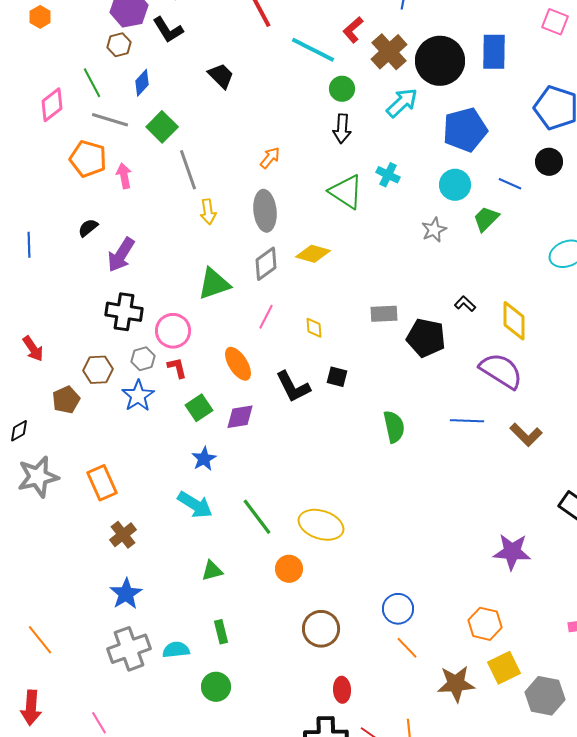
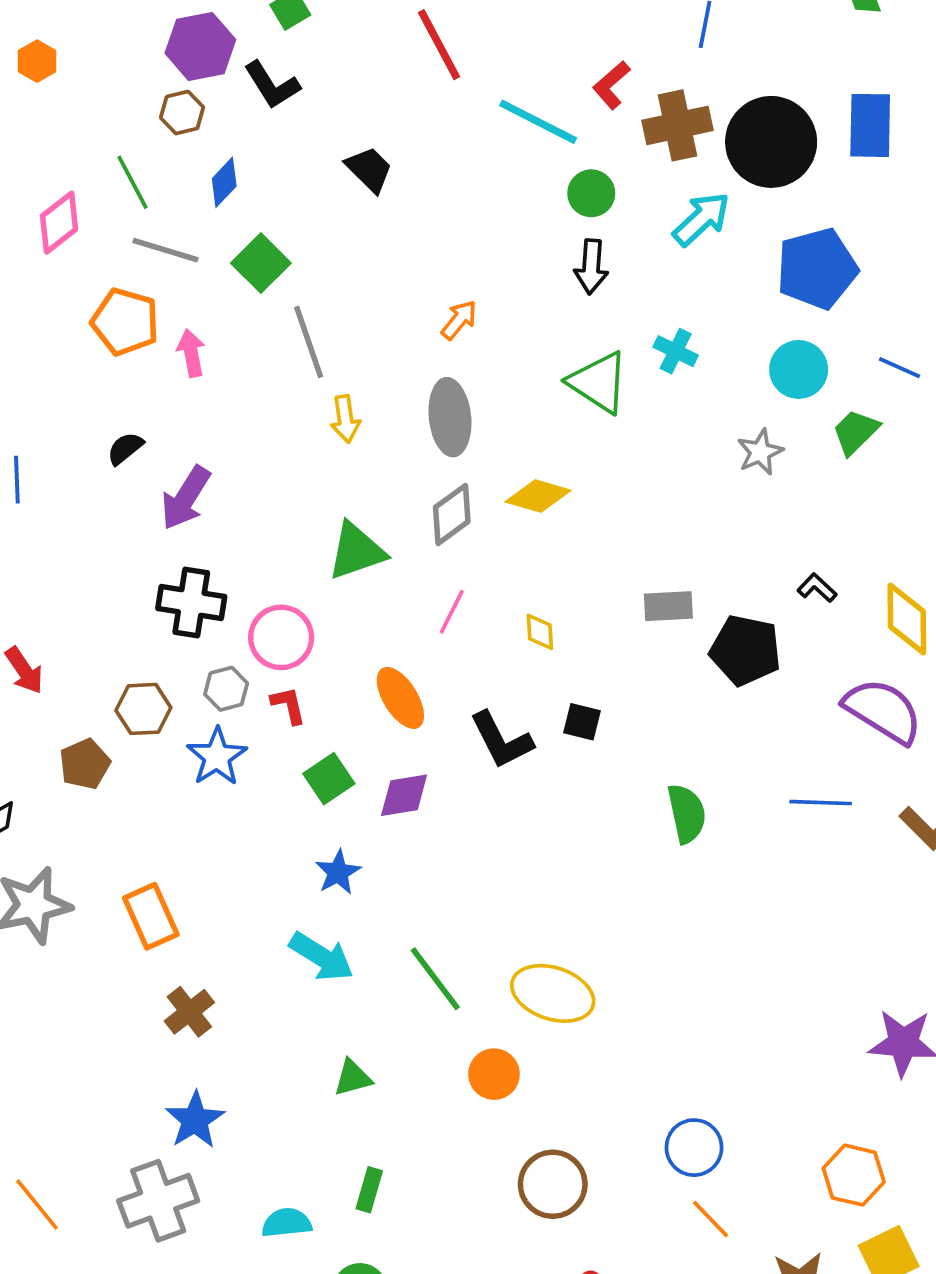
brown cross: (389, 52) -> (677, 125), turned 30
green rectangle: (221, 632) -> (369, 1190), turned 30
gray cross: (129, 649) -> (158, 1201), moved

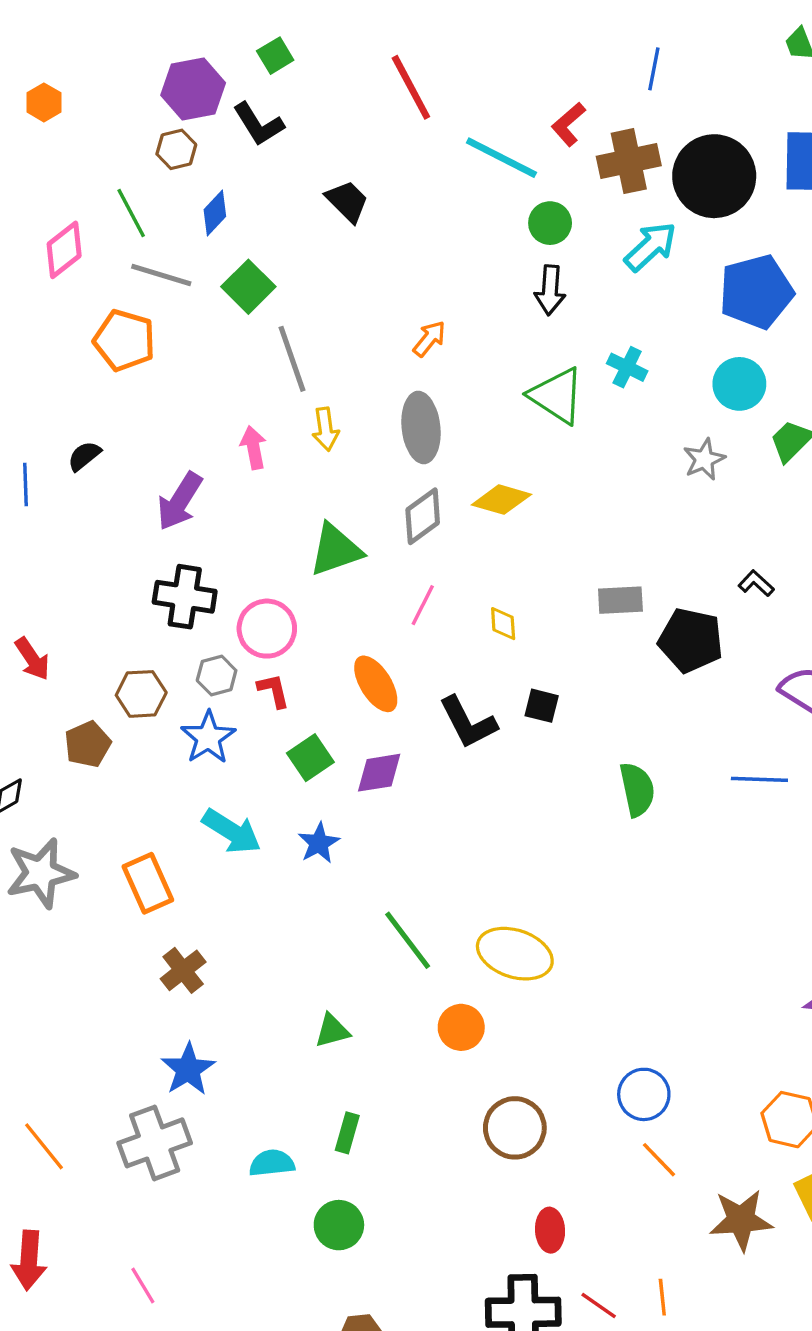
pink arrow: (191, 353) -> (253, 448), moved
black semicircle: (125, 448) -> (84, 456), moved
cyan arrow: (321, 957) -> (232, 831), moved

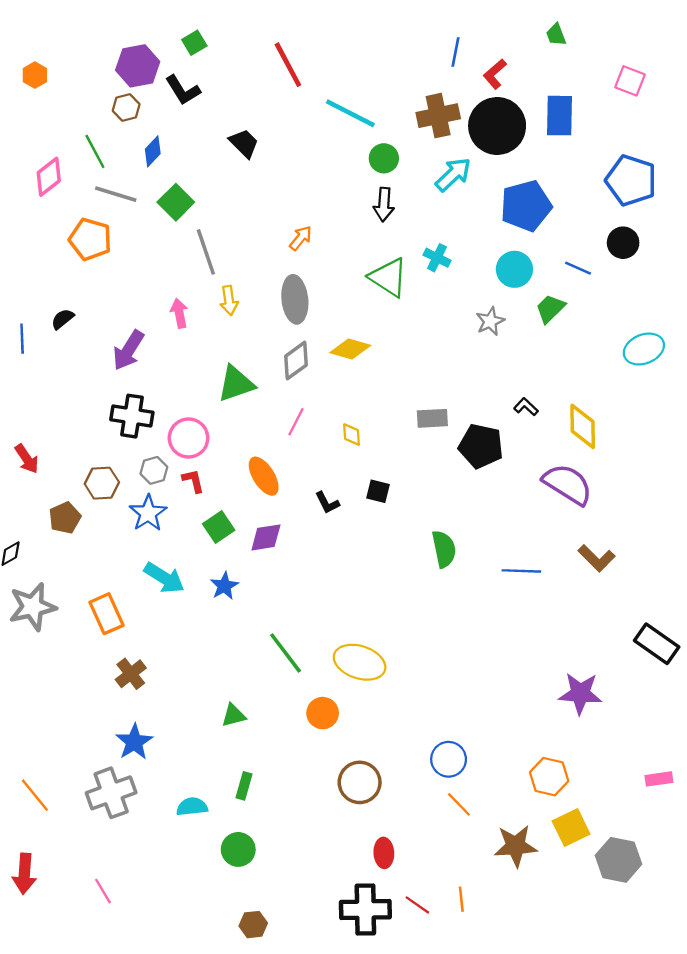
red L-shape: (568, 124) -> (495, 74), moved
black L-shape: (468, 722) -> (327, 503), size x0.6
blue line: (759, 779) -> (521, 571), moved

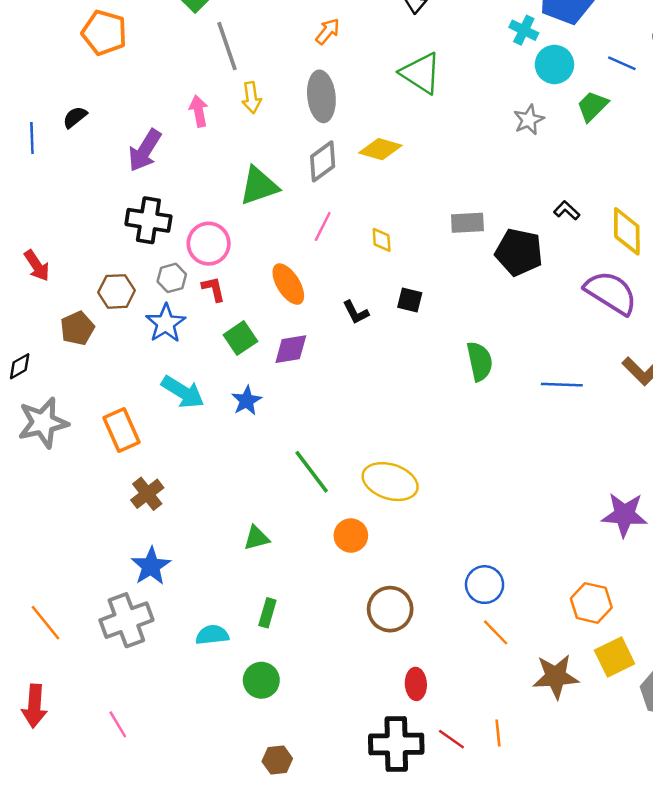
cyan cross: (437, 258) -> (524, 30), moved

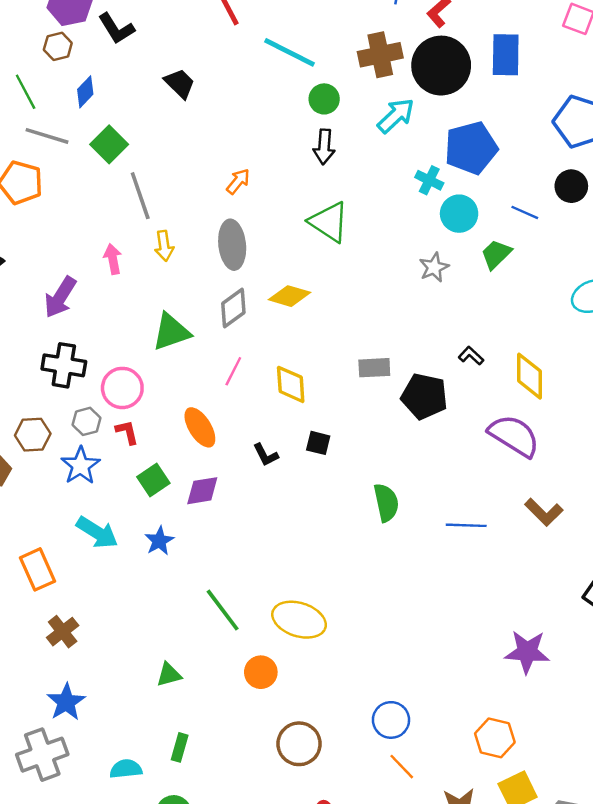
yellow diamond: (382, 240) -> (291, 384), size x1.6

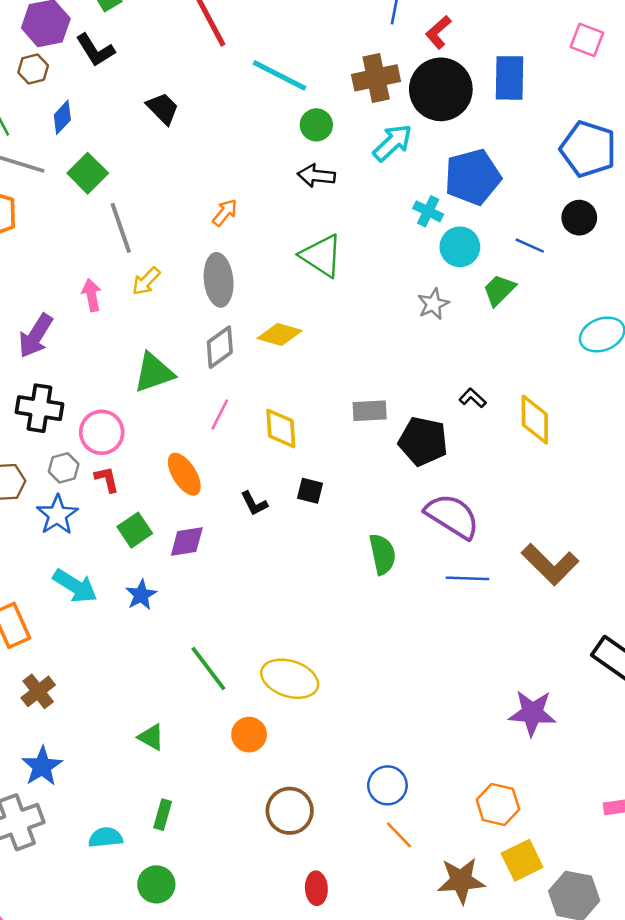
black arrow: (324, 147) -> (316, 176), turned 92
yellow arrow: (164, 246) -> (146, 281), turned 52
purple semicircle: (514, 436) -> (452, 516), moved
brown L-shape: (544, 512) -> (550, 564), size x1.4
green triangle: (169, 675) -> (151, 737), turned 44

